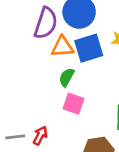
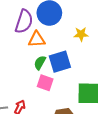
blue square: (89, 48) -> (60, 62), moved

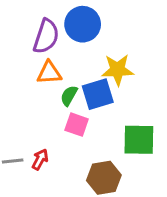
yellow star: (81, 34) -> (118, 70), moved, size x1.5
orange triangle: (37, 39) -> (49, 73), moved

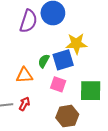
orange triangle: (49, 73) -> (24, 75), moved
pink square: (77, 125) -> (58, 84), moved

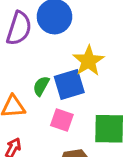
yellow star: (76, 44) -> (88, 61), turned -30

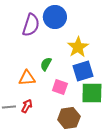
blue square: (69, 85) -> (83, 71), moved

